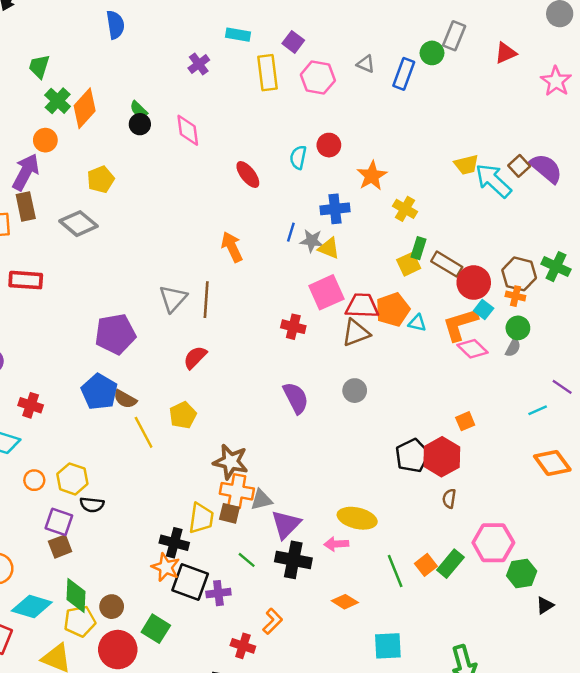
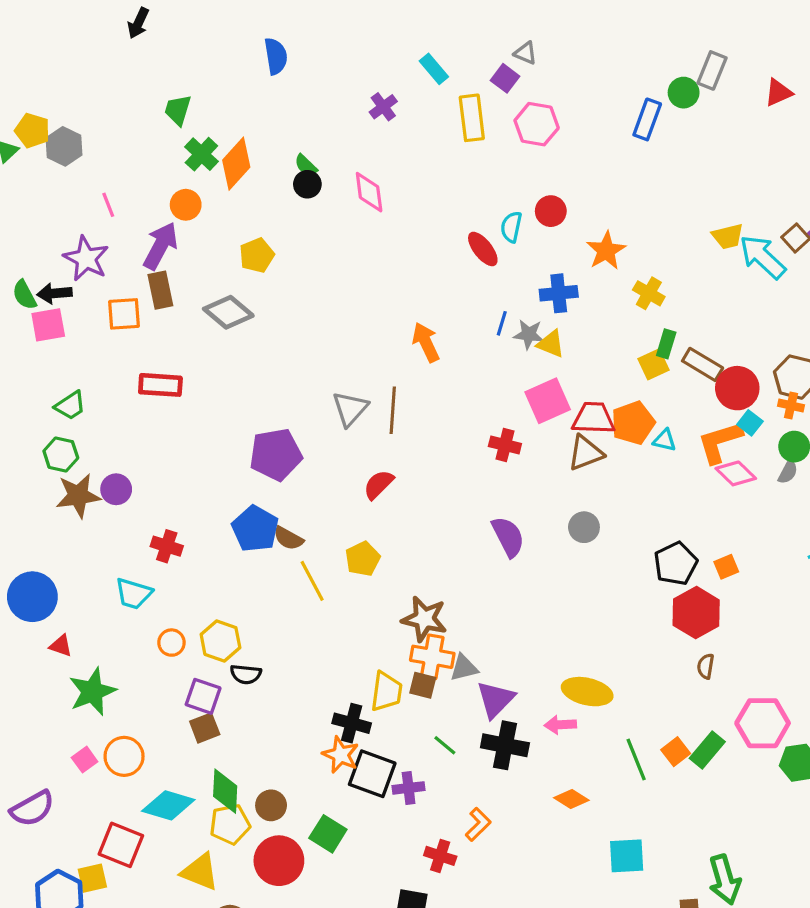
cyan rectangle: (238, 35) -> (434, 69), turned 40
gray triangle: (366, 64) -> (525, 53), moved
red ellipse: (248, 174) -> (483, 249), moved
black pentagon: (412, 456) -> (676, 564), moved

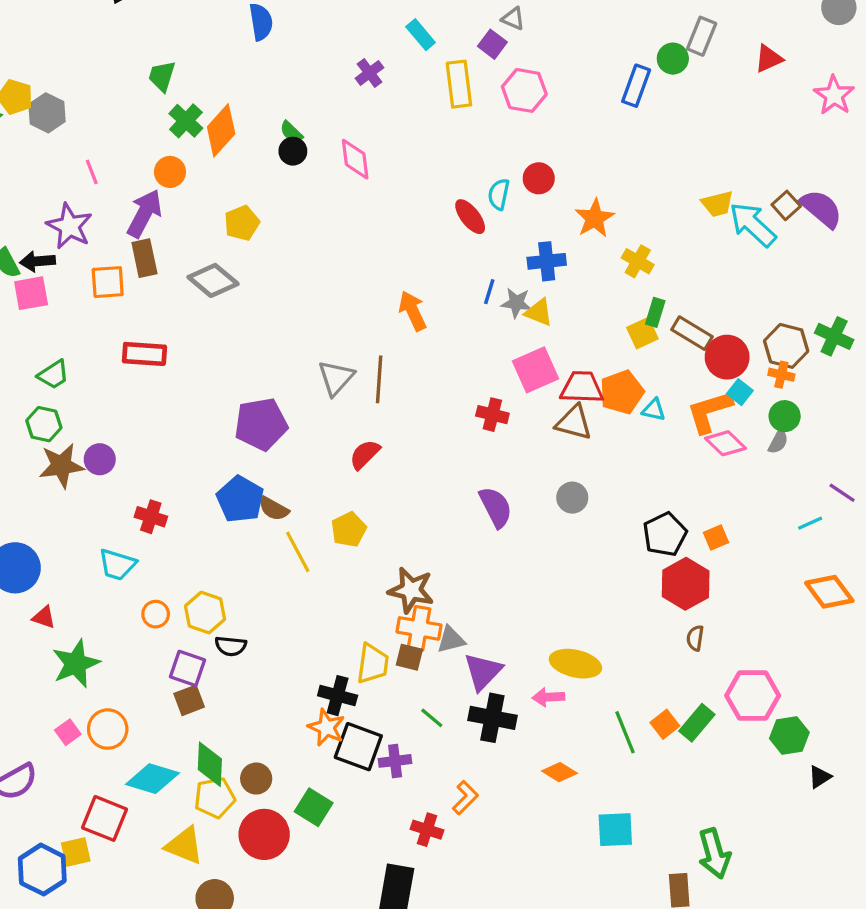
brown triangle: (586, 453) -> (574, 423), turned 36

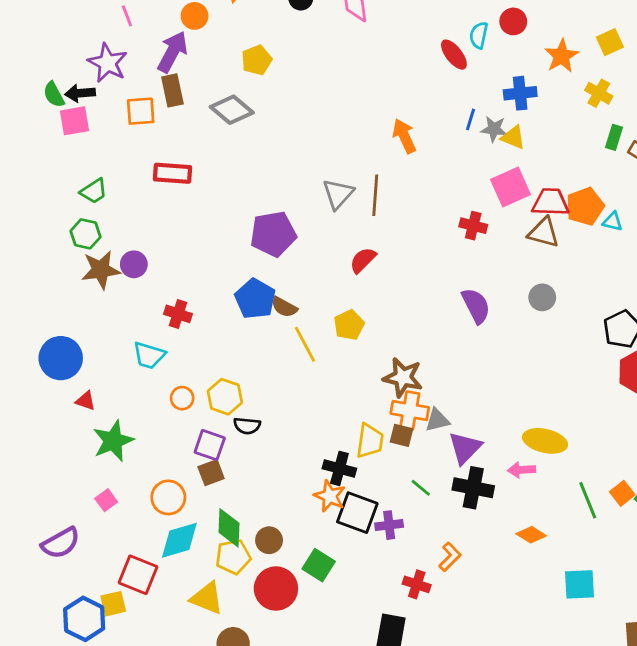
yellow square: (642, 333) -> (610, 42), moved
orange circle: (108, 729) -> (168, 497), moved
cyan diamond: (152, 779) -> (179, 540), turned -33

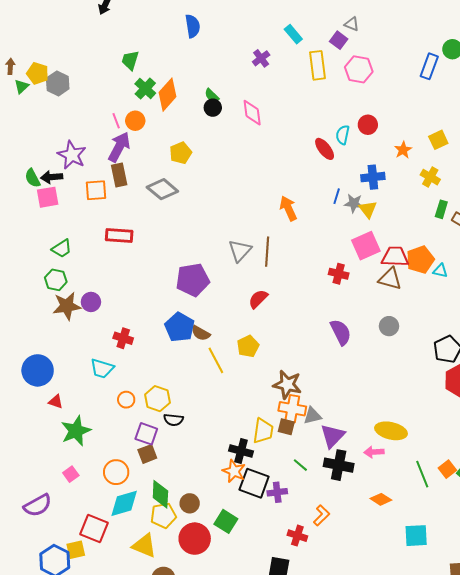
pink line: (127, 16) -> (116, 121), moved
orange star: (562, 56) -> (403, 150), size x0.7
yellow triangle: (513, 137) -> (368, 209), turned 30

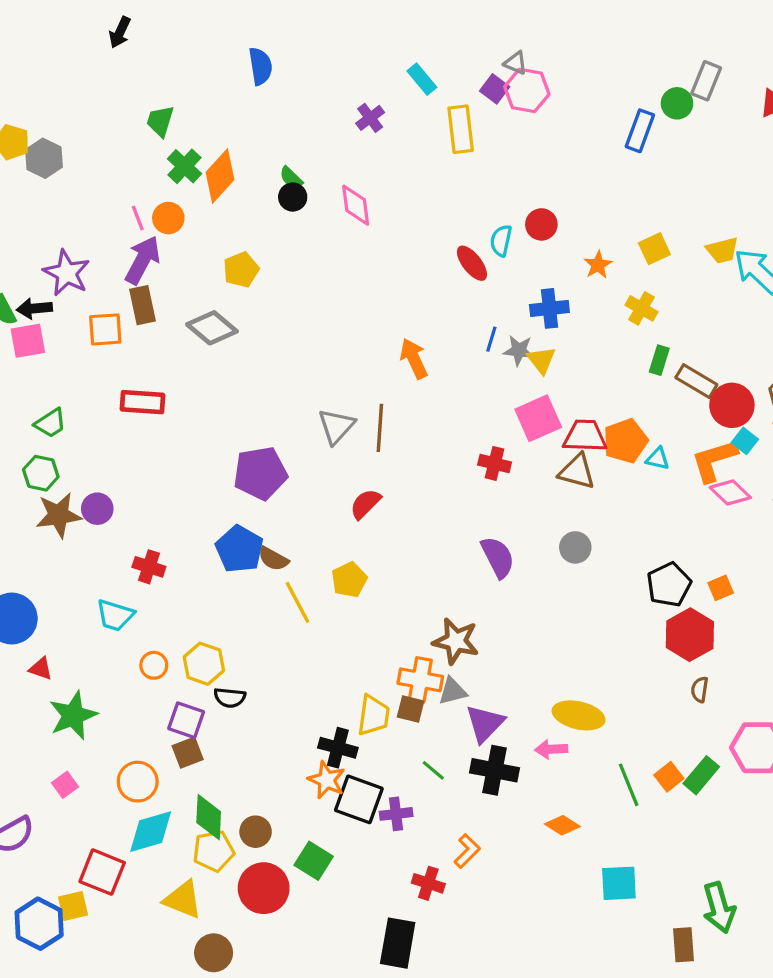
pink hexagon: (359, 69) -> (527, 90), moved
brown star: (287, 385) -> (456, 641), moved

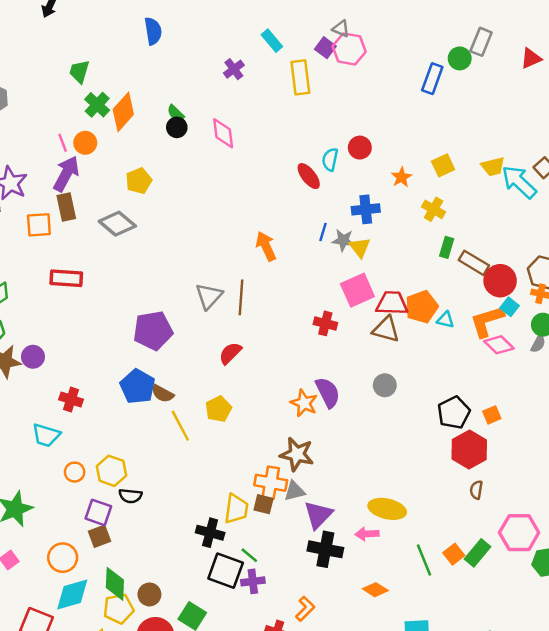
green line: (433, 770) -> (249, 555), moved
orange star: (327, 780) -> (304, 403), moved

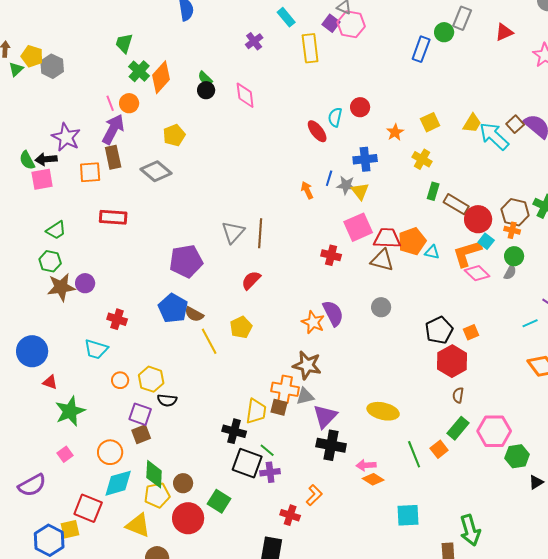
yellow trapezoid: (493, 167) -> (472, 123), turned -45
orange arrow: (266, 246) -> (307, 190), moved, size x0.7
pink arrow: (367, 534) -> (366, 465), moved
green rectangle: (478, 553) -> (458, 428), moved

